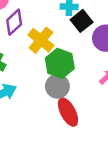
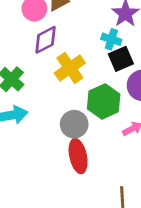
green hexagon: (60, 63) -> (104, 101), moved

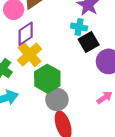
yellow cross: (70, 68) -> (29, 55), moved
green hexagon: (104, 101) -> (47, 79), moved

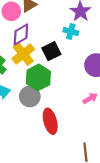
black square: (89, 42) -> (51, 51), moved
gray circle: (57, 99) -> (30, 96), moved

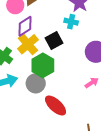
red ellipse: (50, 121) -> (56, 105), turned -30

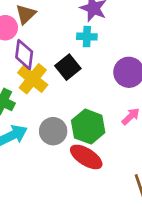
purple diamond: (25, 26) -> (24, 55), turned -40
green hexagon: (43, 65) -> (88, 127), moved

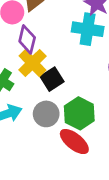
cyan cross: (87, 37) -> (88, 29), size x1.6
black square: (68, 67) -> (52, 79), moved

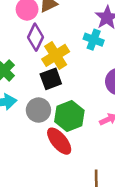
cyan cross: (88, 29) -> (94, 40), size x0.7
yellow cross: (33, 63) -> (56, 55), moved

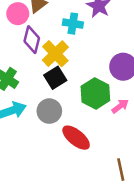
cyan cross: (94, 40) -> (73, 24), moved
green hexagon: (69, 116) -> (95, 93), moved

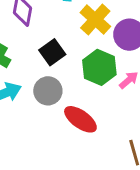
yellow cross: (55, 54) -> (95, 19), moved

